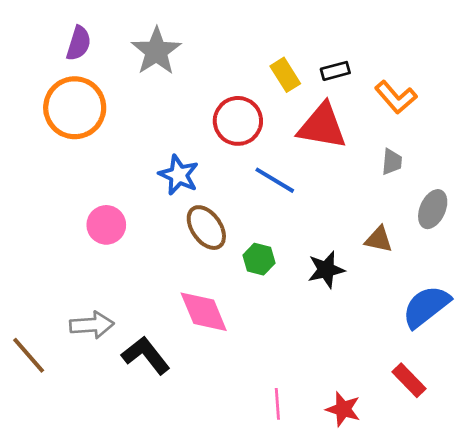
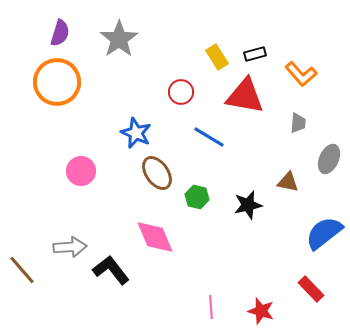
red circle: (238, 121) -> (181, 92), size x0.7

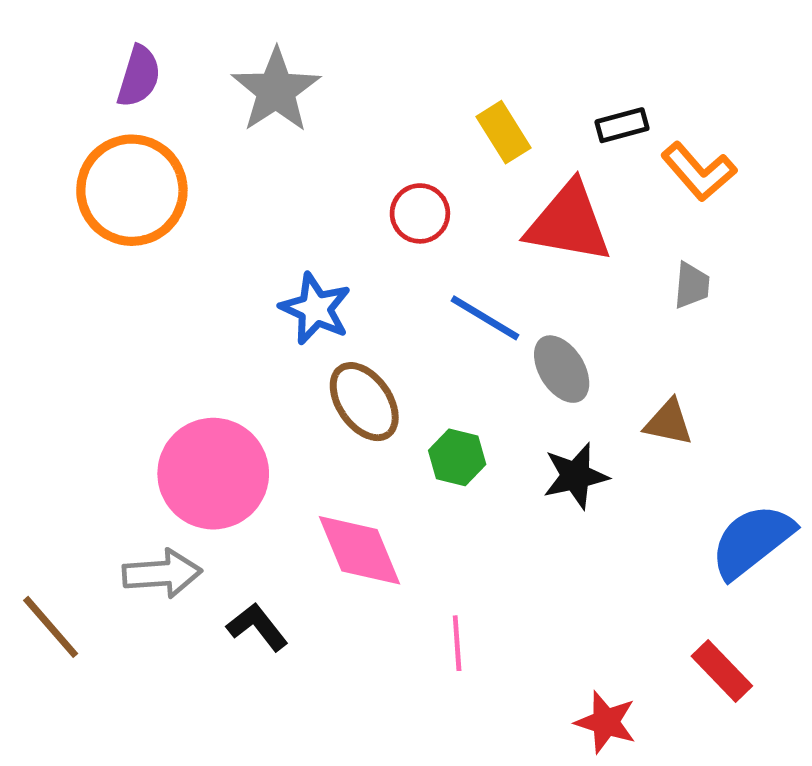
black rectangle: (255, 54) -> (622, 125), moved
gray ellipse: (329, 159) -> (562, 369), moved, turned -56
pink circle: (81, 171) -> (213, 474), moved, size x1.6
black L-shape: (111, 270) -> (257, 627), size x0.7
pink line: (211, 307) -> (457, 643), moved

